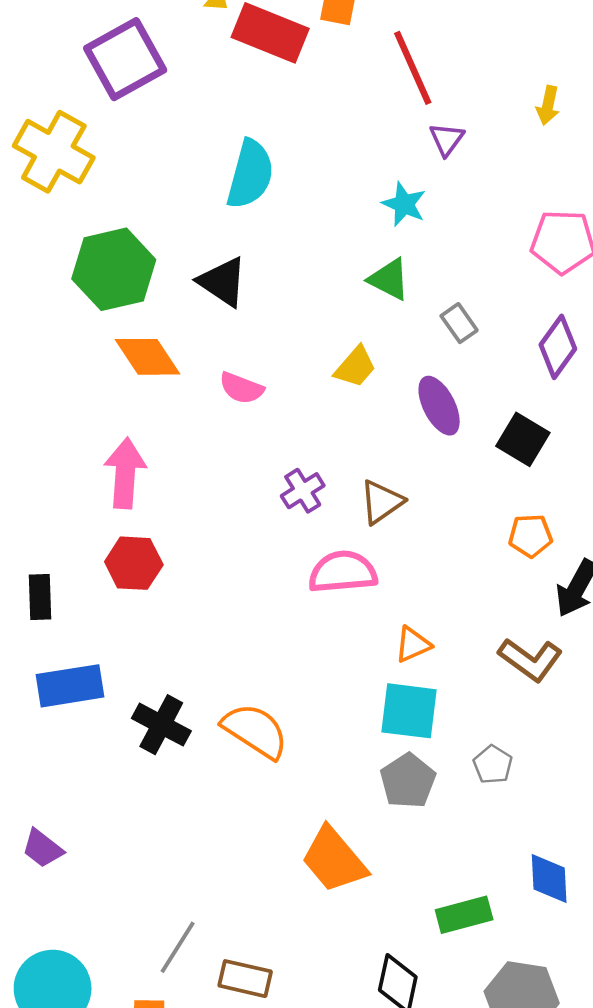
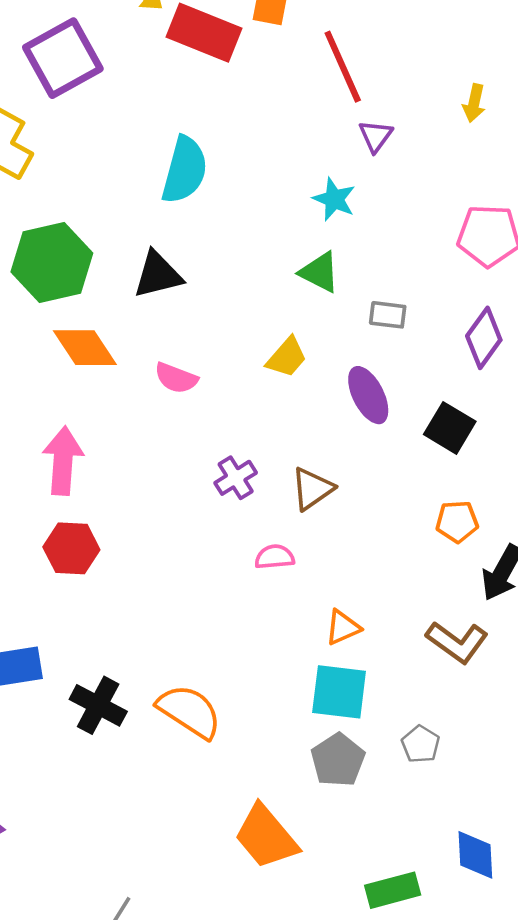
black triangle: (223, 282) -> (158, 275), turned -48
gray rectangle: (459, 323) -> (388, 315), turned -48
pink semicircle: (343, 572) -> (275, 557), size x0.6

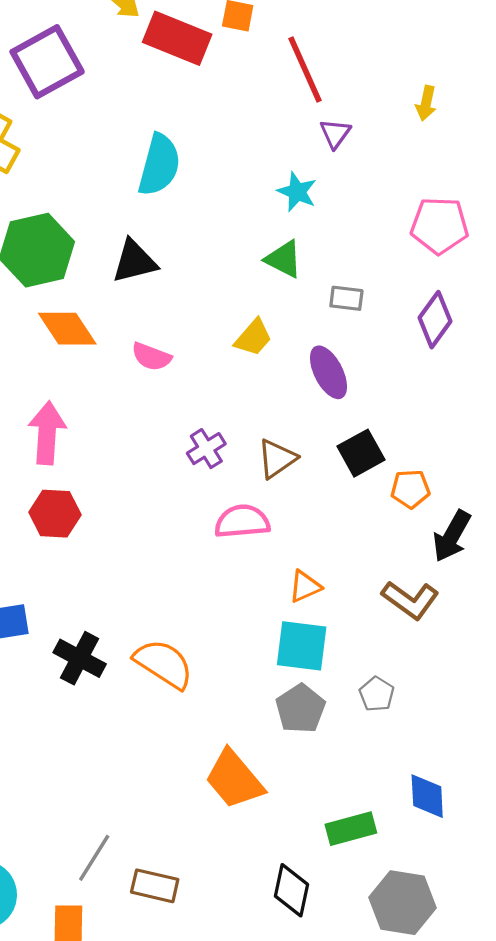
black square: (450, 428) -> (361, 453), moved, turned 30
pink semicircle: (275, 557) -> (242, 521), size x1.5

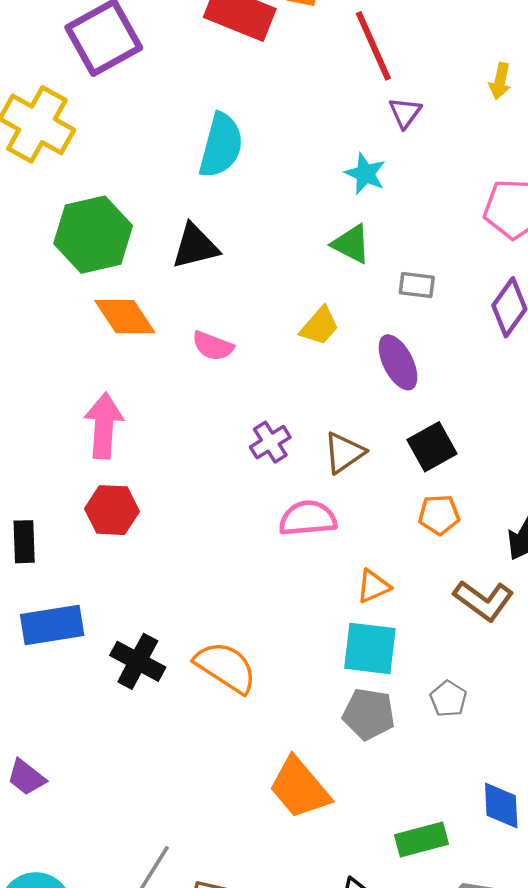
orange pentagon: (410, 489) -> (439, 515), moved
gray pentagon: (300, 709) -> (369, 714), turned -30

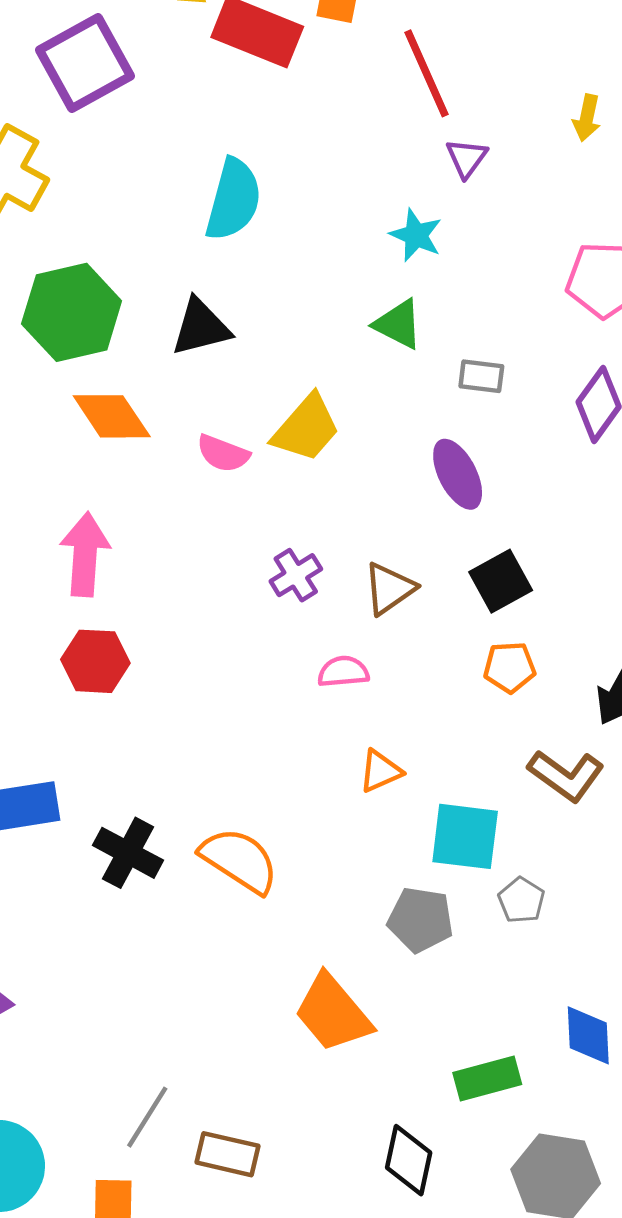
yellow trapezoid: (319, 326) -> (306, 428), moved, size x1.4
pink semicircle: (308, 518) -> (343, 672), size x0.7
orange triangle: (373, 586) -> (380, 771), moved
cyan square: (370, 648) -> (465, 836), moved

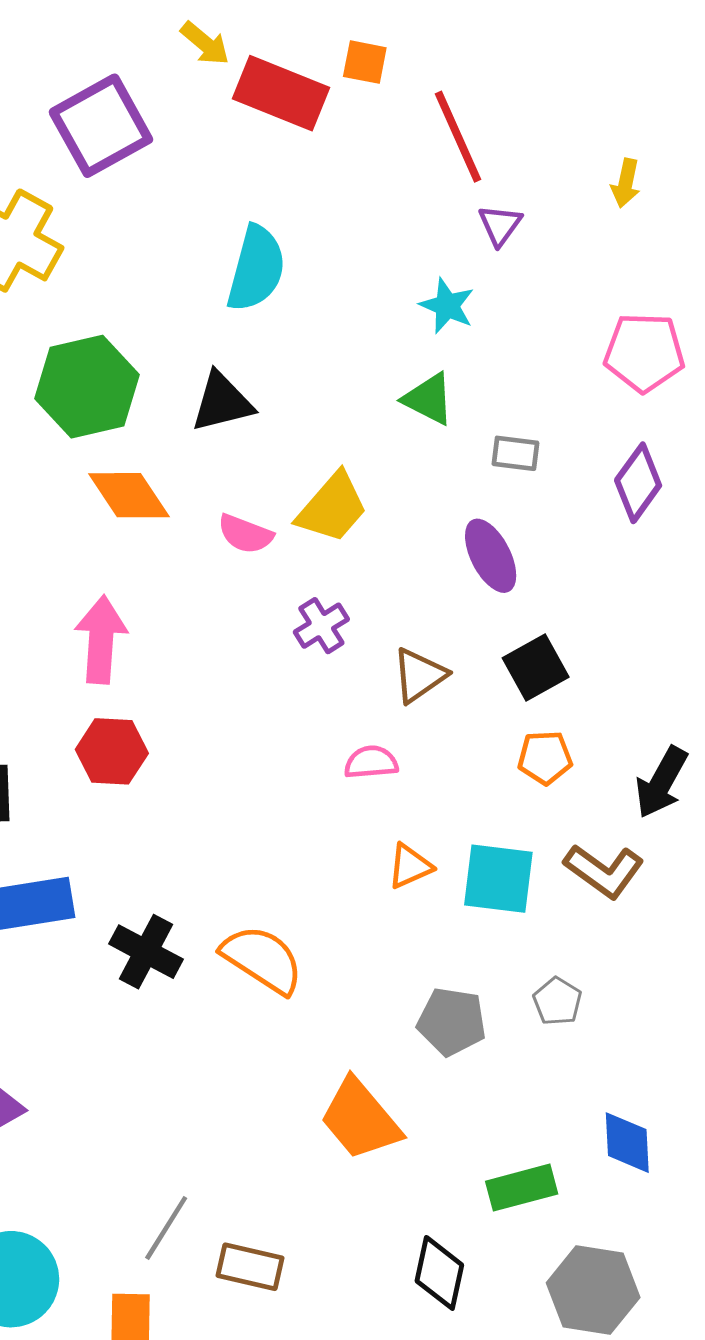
purple cross: (296, 575) -> (321, 626), moved
cyan square: (465, 836) -> (498, 879), moved

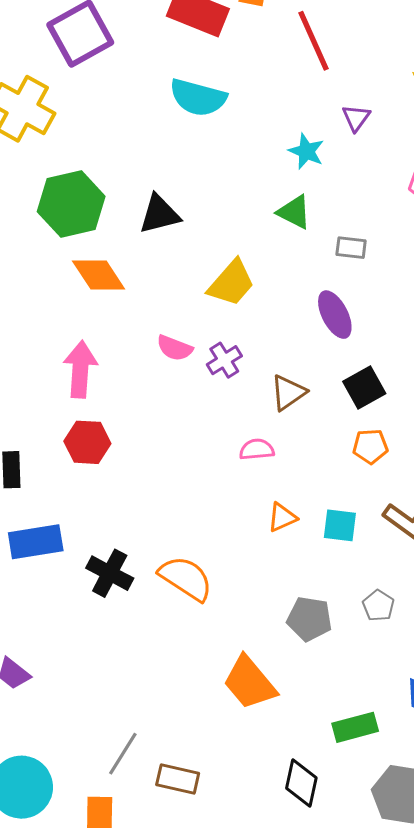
purple triangle: (500, 225) -> (356, 118), moved
cyan semicircle: (256, 269) -> (198, 98), moved, turned 90
pink semicircle: (245, 534) -> (175, 348), moved
cyan square: (498, 879) -> (340, 525), size x0.7

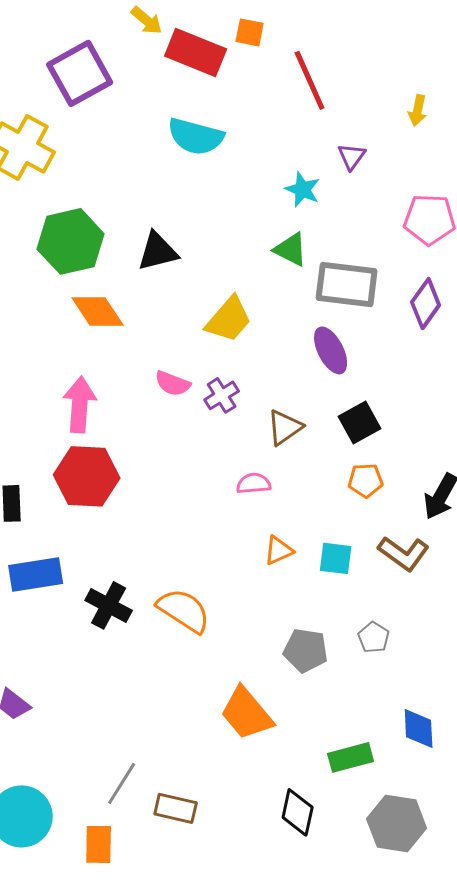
gray rectangle: (351, 248) -> (347, 284), size x2.0
red hexagon: (87, 442) -> (87, 476), size x1.4

